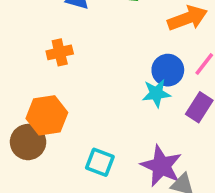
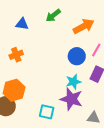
cyan star: (156, 93) -> (73, 82), moved
purple star: (161, 166) -> (71, 99), moved

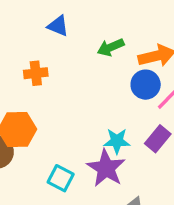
green arrow: (53, 16) -> (111, 47), moved
blue circle: (77, 56) -> (146, 85), moved

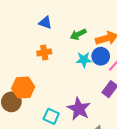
orange cross: (36, 73) -> (44, 53), moved
cyan star: (117, 141) -> (84, 60), moved

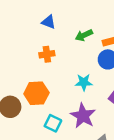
cyan star: (84, 60) -> (84, 82), moved
orange hexagon: (23, 88) -> (36, 93), moved

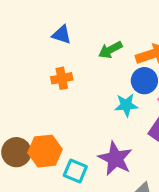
cyan star: (84, 82) -> (126, 105), moved
orange hexagon: (36, 93) -> (45, 151), moved

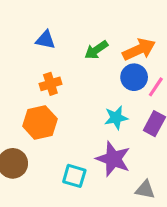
cyan star: (126, 105) -> (116, 118), moved
orange hexagon: (45, 151) -> (40, 123), moved

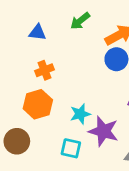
green arrow: (96, 50) -> (80, 21), moved
cyan star: (116, 118) -> (80, 114), moved

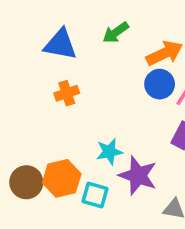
blue triangle: (37, 32) -> (60, 44), size x1.5
orange hexagon: (38, 104) -> (62, 178), moved

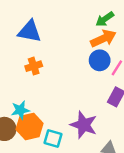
green arrow: (116, 32) -> (105, 19), moved
cyan star: (109, 152) -> (20, 110), moved

